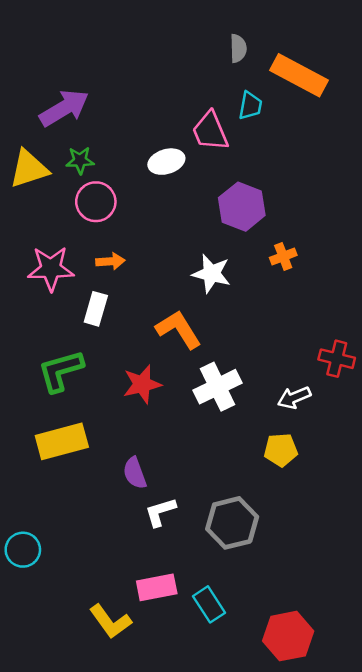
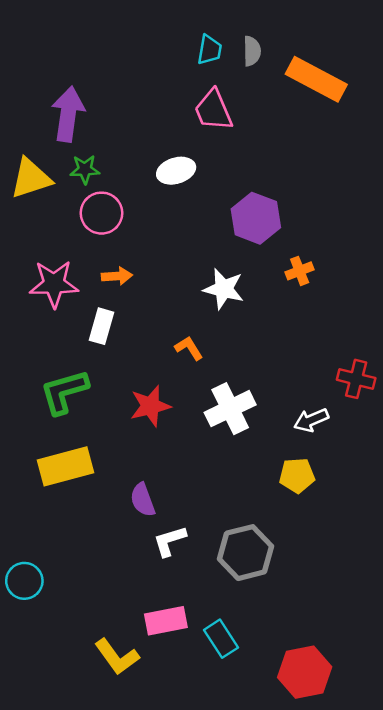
cyan trapezoid: (250, 106) -> (210, 50), moved
purple arrow: (64, 108) -> (68, 114), turned -51
pink trapezoid: (210, 131) -> (213, 110), moved
orange L-shape: (179, 329) -> (189, 348), size x0.6

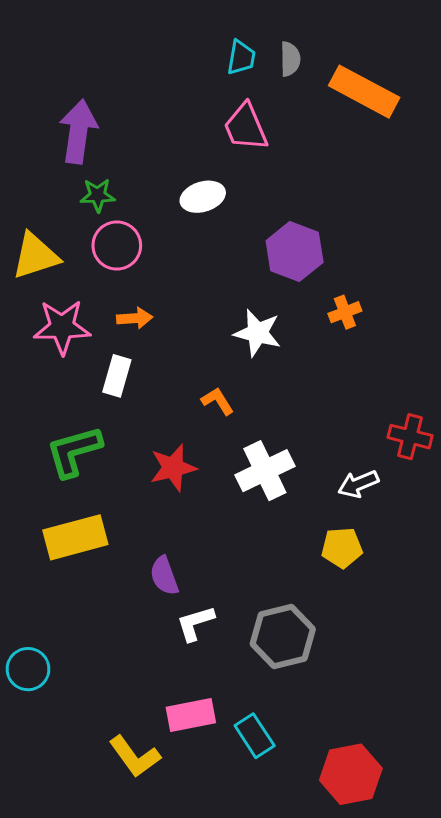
yellow triangle: (31, 178) -> (35, 256), moved

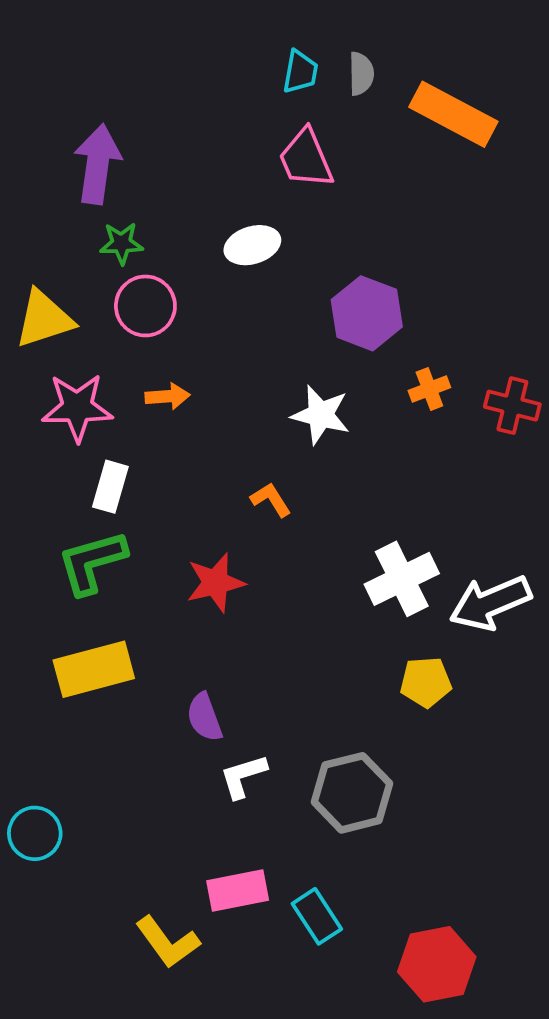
white rectangle: (117, 376) -> (110, 487), moved
red cross: (410, 437) -> (512, 406), moved
white cross: (265, 471) -> (402, 579), moved
white arrow: (358, 484) -> (490, 603), moved, size x1.6

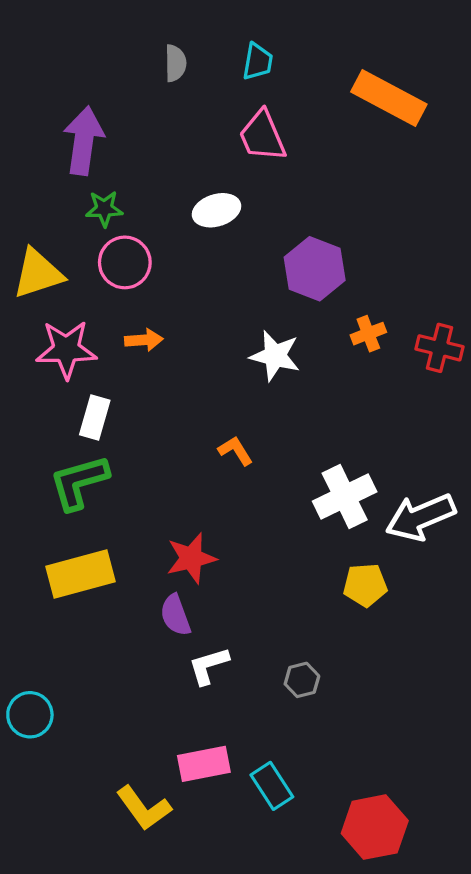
gray semicircle: (361, 74) -> (175, 63), moved
orange L-shape: (271, 500) -> (236, 451), moved
red star: (215, 583) -> (191, 558), moved
gray hexagon: (352, 793) -> (302, 680), size x0.5

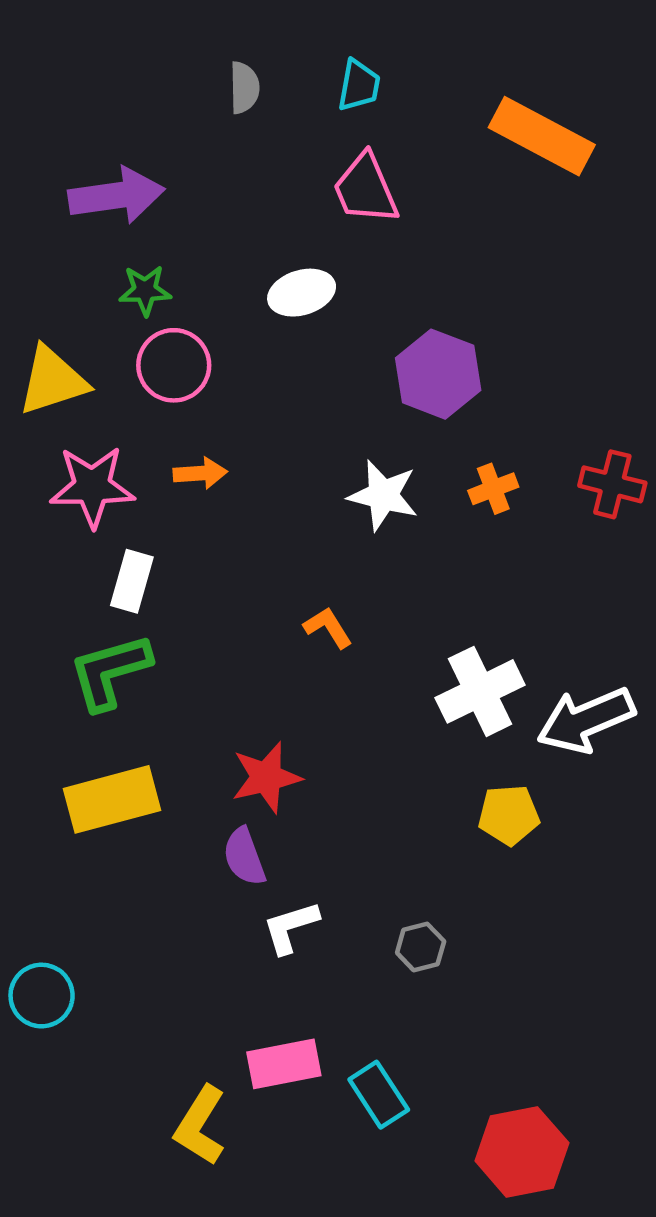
purple arrow: (84, 141) -> (116, 196), turned 74
orange cross: (368, 334) -> (493, 489), moved
yellow L-shape: (144, 808) -> (200, 1126), turned 68

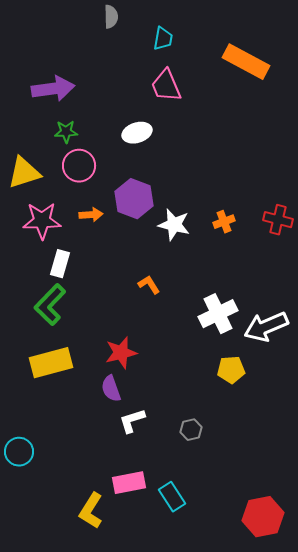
gray semicircle: (244, 88) -> (111, 17), moved
purple hexagon: (438, 374) -> (134, 199), moved
green L-shape: (110, 672) -> (50, 305), turned -30
red hexagon: (522, 1152) -> (263, 517), moved

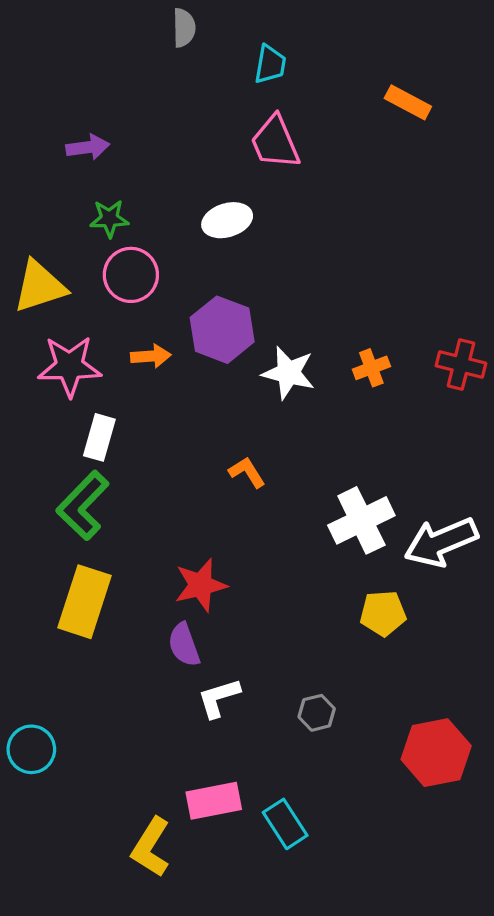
orange rectangle: (246, 62) -> (408, 102), size x0.6
purple arrow: (53, 89) -> (88, 147), size x0.6
yellow rectangle: (51, 363) -> (84, 602), turned -57
red hexagon: (263, 517) -> (436, 753), moved

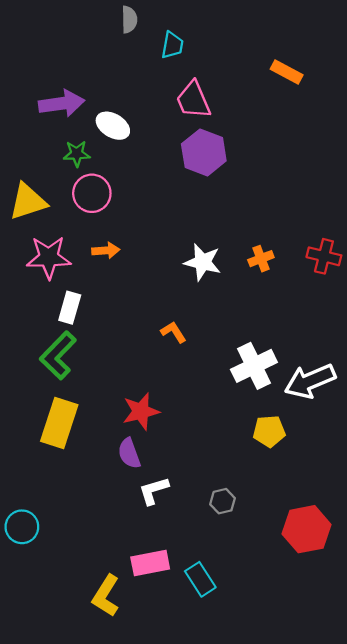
cyan trapezoid: (270, 64) -> (172, 45), moved
purple arrow: (88, 147) -> (62, 103), size x1.5
white ellipse: (227, 220) -> (113, 126), moved, turned 48
purple hexagon: (222, 330) -> (204, 152), moved

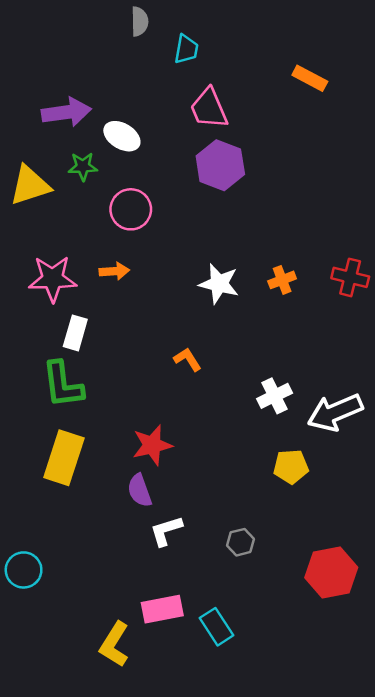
pink circle: (92, 193) -> (131, 209), moved
yellow triangle: (28, 201) -> (30, 185), moved
green L-shape: (58, 355) -> (63, 385), turned -51
white cross: (254, 366) -> (275, 396), size x0.7

